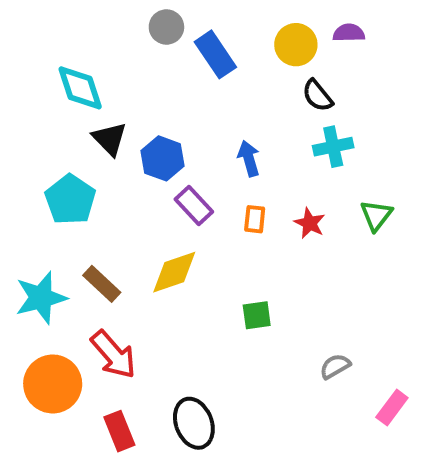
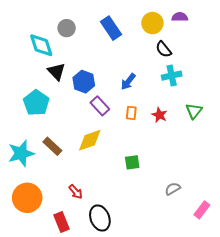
gray circle: (166, 27) -> (67, 28), moved
blue arrow: (249, 158) -> (128, 82), turned -126
red arrow: (113, 355) -> (76, 192), moved, size x0.6

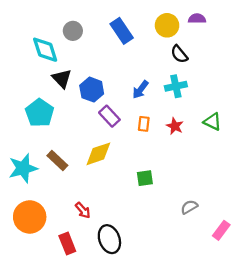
cyan cross: (172, 76) -> (176, 86), moved
green triangle: (194, 111) -> (212, 122), turned -42

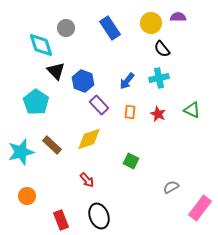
green square: (145, 178) -> (131, 161), turned 35
red arrow: (83, 210) -> (87, 180), moved
orange circle: (30, 217) -> (27, 196), size x0.6
pink rectangle: (221, 230) -> (200, 208), size x1.4

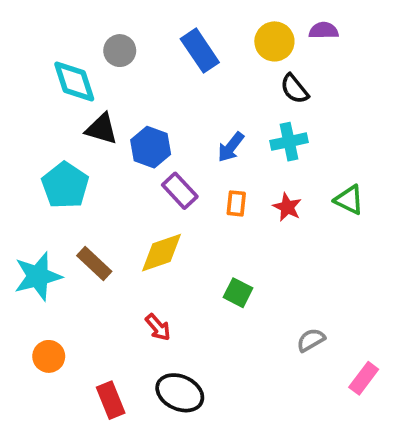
black triangle: (56, 71) -> (102, 129), turned -30
pink rectangle: (200, 208) -> (364, 378), size x0.7
black ellipse: (99, 216) -> (180, 393), turned -45

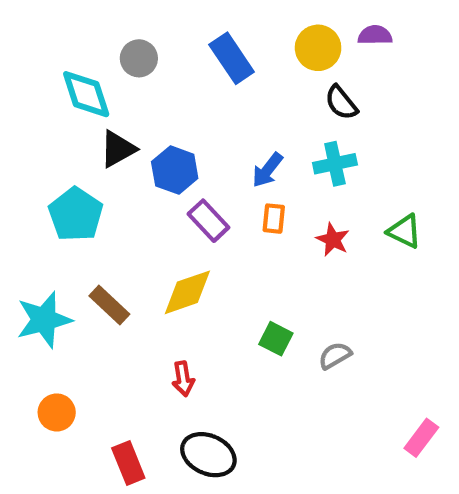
black triangle: (102, 129) -> (118, 149), turned -45
orange rectangle: (236, 203) -> (274, 219), moved
red arrow: (158, 327) -> (183, 379), turned 32
gray semicircle: (311, 340) -> (335, 356), moved

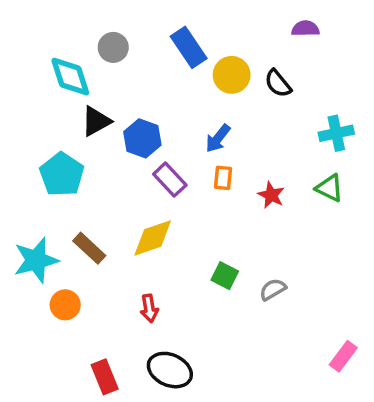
yellow circle: (318, 48) -> (232, 75), moved
cyan cross: (335, 164) -> (336, 133), moved
orange circle: (57, 412) -> (65, 305), moved

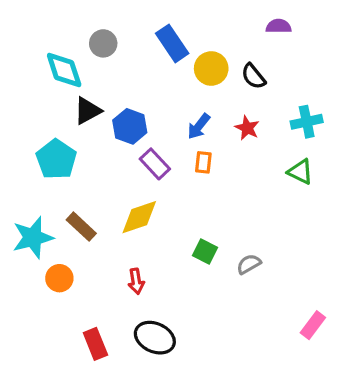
red star: (271, 195) -> (247, 128), moved

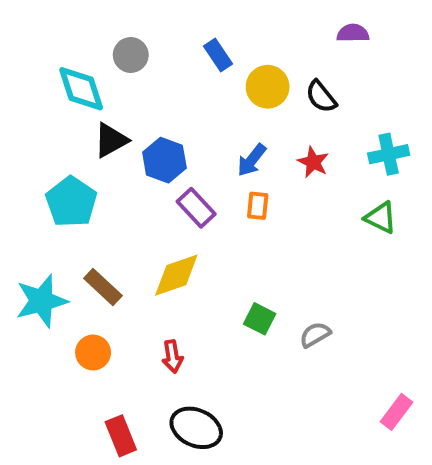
blue rectangle: (172, 43) -> (218, 55), size x0.7
orange circle: (59, 278) -> (93, 352), moved

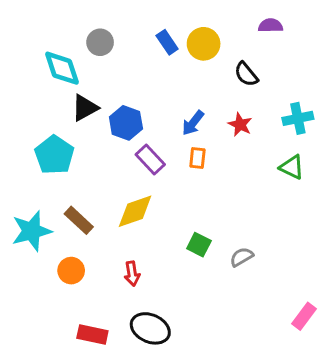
yellow circle: (268, 87) -> (204, 44), moved
red rectangle: (121, 436) -> (92, 334), turned -56

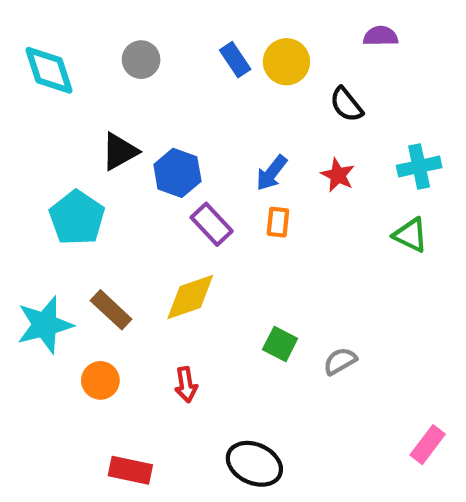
cyan diamond: (62, 68) -> (49, 70), moved
black ellipse: (150, 328) -> (254, 464), moved

